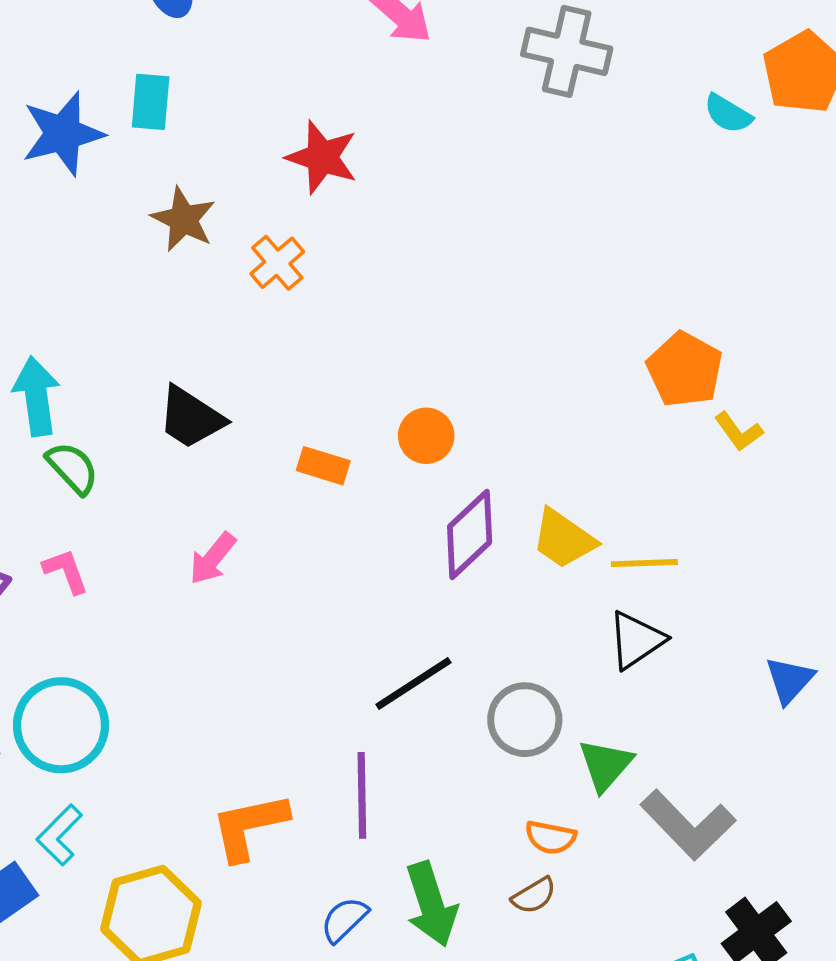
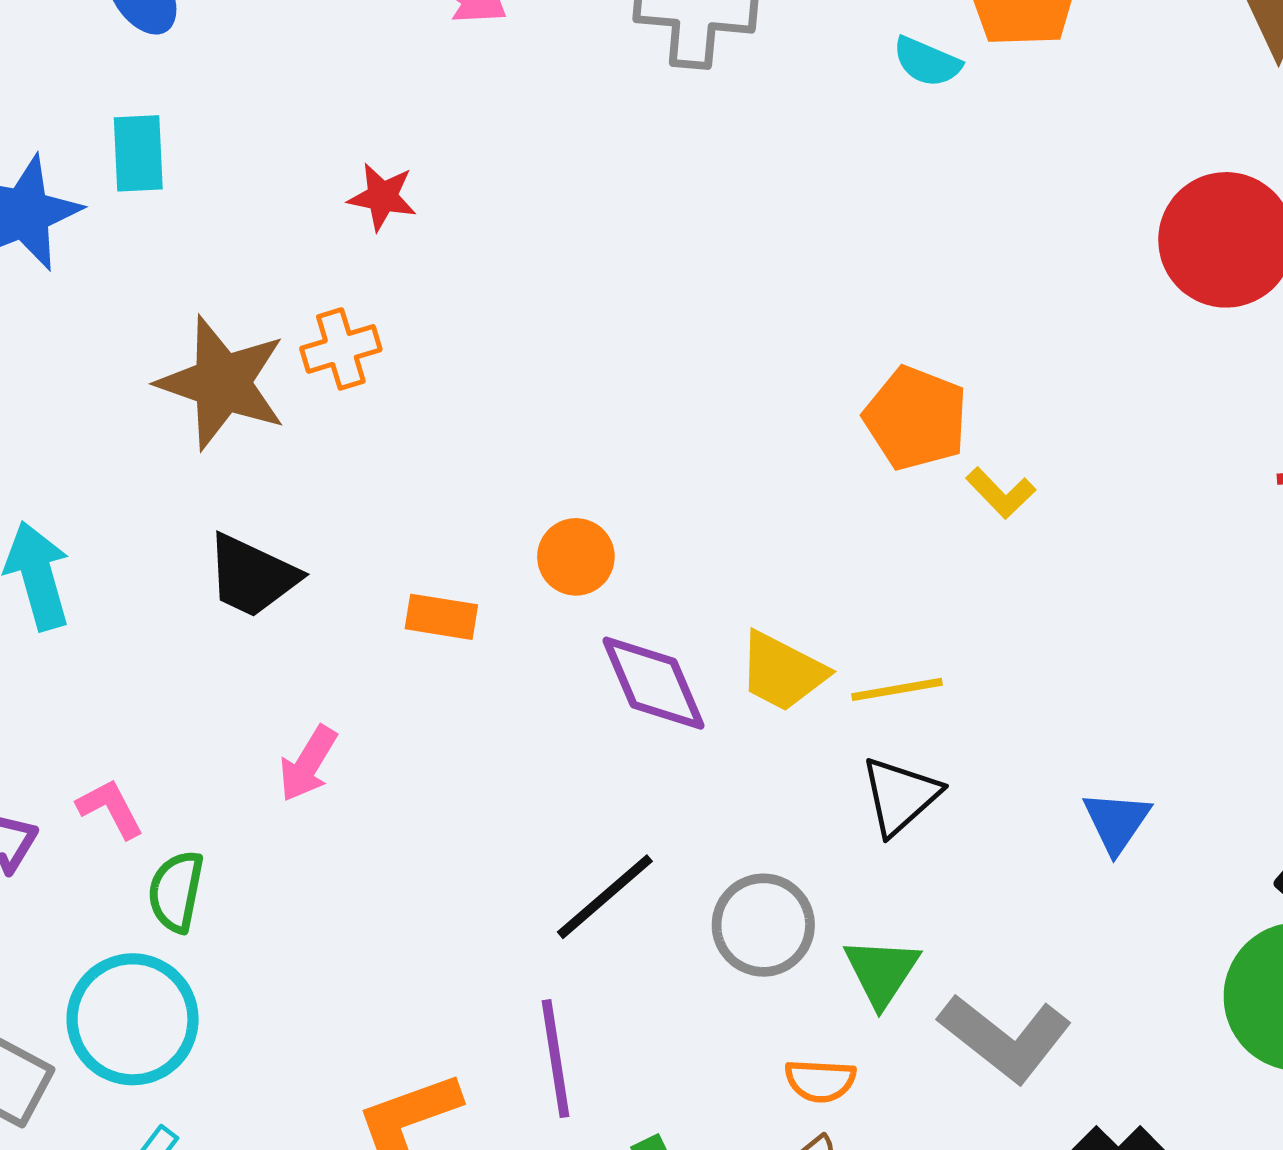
red star: (322, 157) -> (382, 197), size x0.7
brown star: (183, 219) -> (222, 383), moved, size x1.5
orange cross: (277, 263) -> (341, 349), turned 32
green semicircle: (72, 468) -> (176, 891), moved, turned -118
purple diamond: (470, 534) -> (653, 683), turned -62

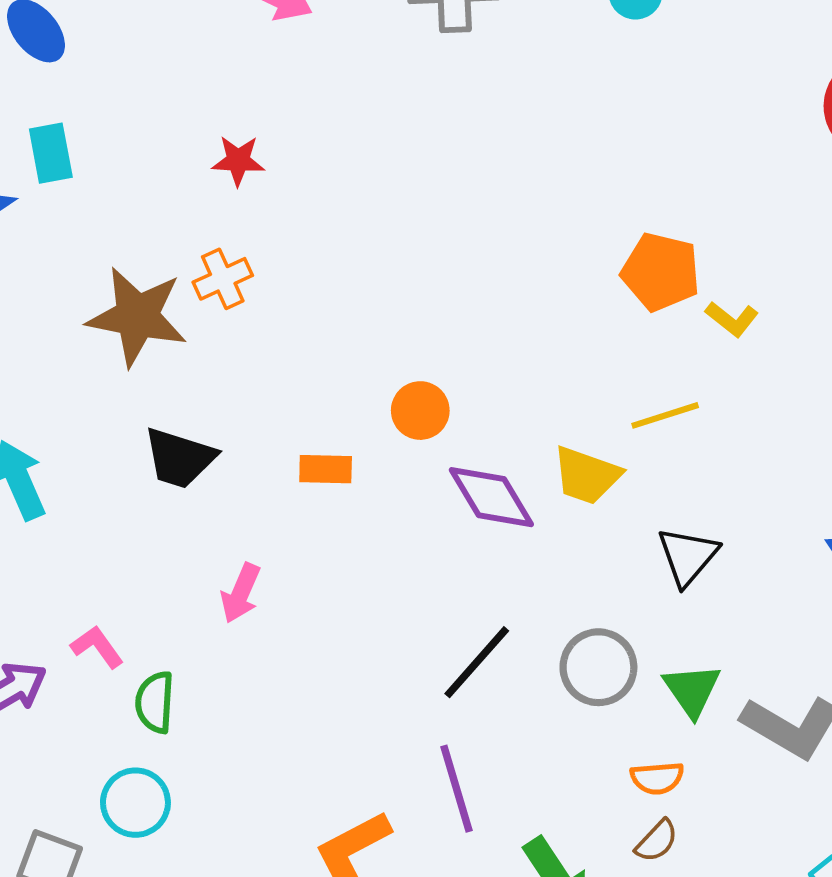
yellow line: (897, 689) -> (665, 415), moved
cyan circle: (133, 1019) -> (135, 803), size x0.7

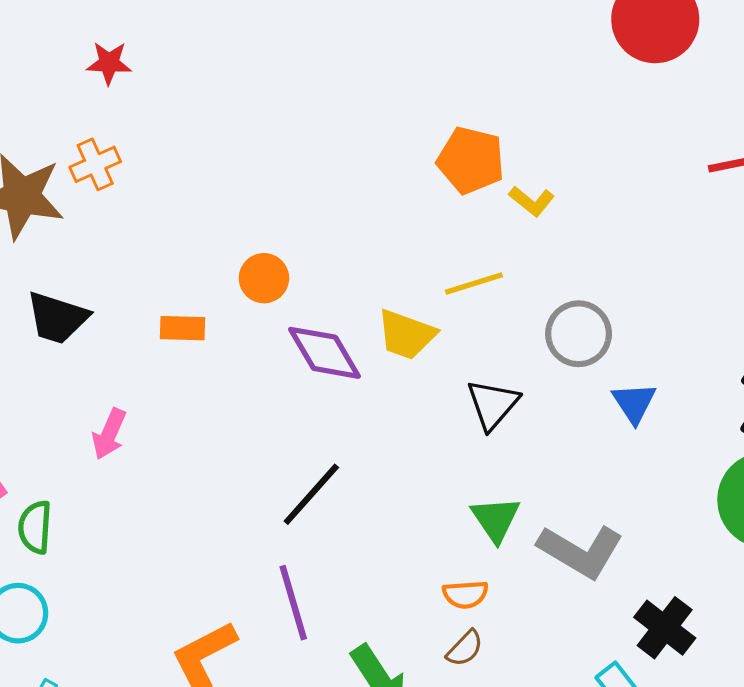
gray circle: (598, 667) -> (579, 334), moved

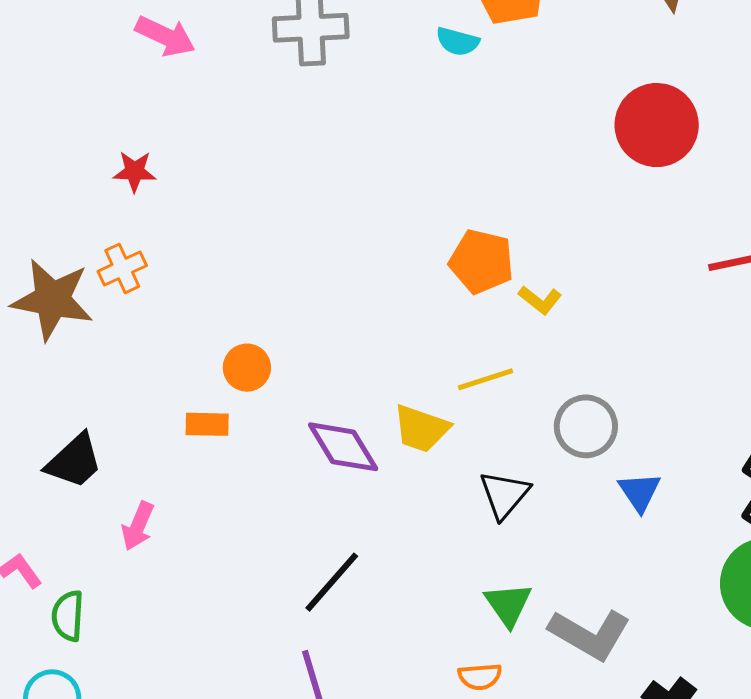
orange circle: (264, 278) -> (247, 368), moved
black trapezoid: (57, 318) -> (74, 461), moved, turned -60

